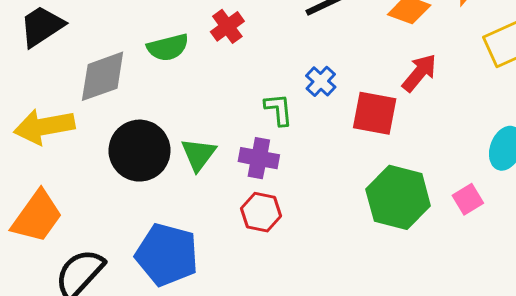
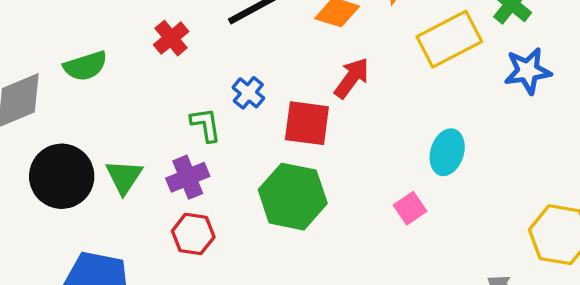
red cross: (227, 26) -> (171, 38), moved
purple cross: (259, 158) -> (188, 177), turned -30
green hexagon: (398, 197) -> (293, 197), moved

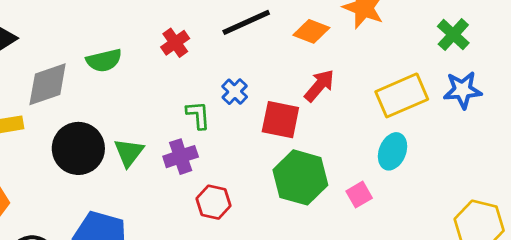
yellow rectangle: (449, 39) -> (402, 95), moved
green hexagon: (293, 197) -> (300, 177), moved
red hexagon: (193, 234) -> (214, 202), moved

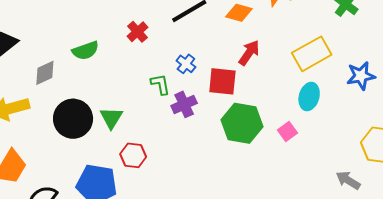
gray diamond: (48, 84) -> (45, 73), size x0.7
blue star: (463, 90) -> (361, 76), moved
purple cross: (181, 157) -> (184, 104), moved
red hexagon: (214, 202) -> (133, 155), moved

